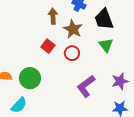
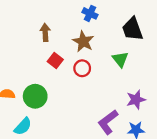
brown arrow: (53, 16) -> (45, 32), moved
black trapezoid: (104, 19) -> (133, 29), moved
purple L-shape: (86, 86) -> (108, 122), moved

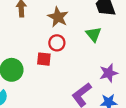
red square: (55, 60) -> (44, 59), moved, turned -32

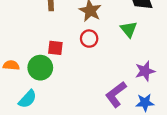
red square: (44, 59) -> (55, 48), moved

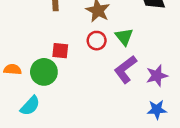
green triangle: (129, 29) -> (124, 37), moved
purple L-shape: (116, 94) -> (125, 69), moved

